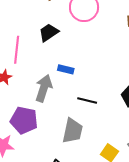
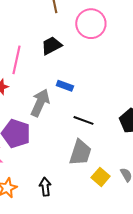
gray trapezoid: (73, 131) -> (80, 153), moved

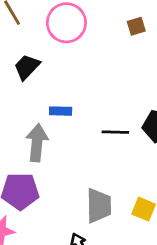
black line: (84, 120) -> (115, 132), moved
gray trapezoid: (80, 153) -> (99, 206), moved

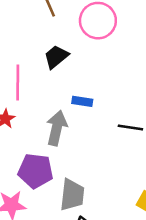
gray trapezoid: (99, 206) -> (72, 195), moved

